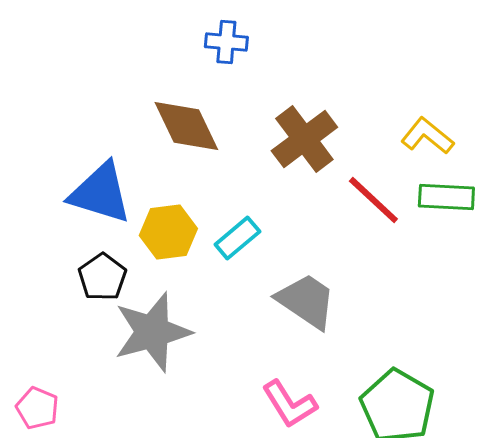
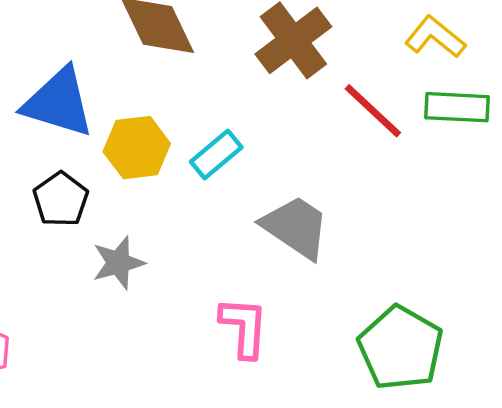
gray star: (152, 332) -> (118, 263), size x0.6
pink L-shape: (289, 404) -> (244, 327), moved, turned -144

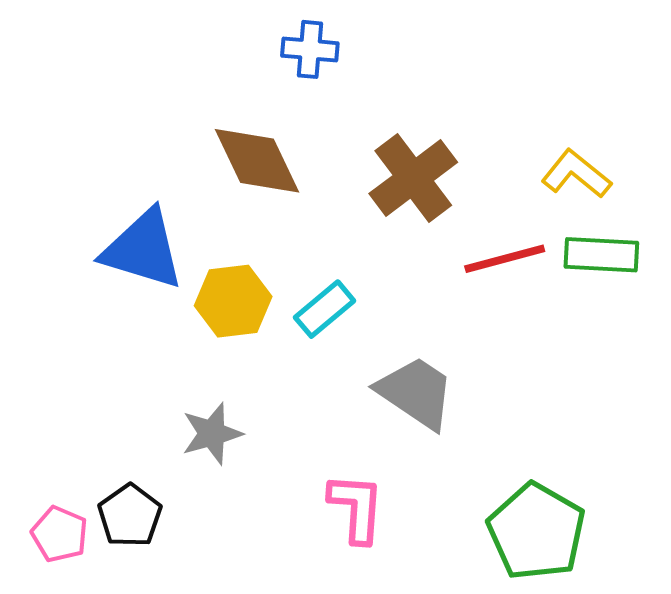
red line: (373, 111) -> (505, 259), turned -58
black pentagon: (61, 199) -> (130, 516), moved

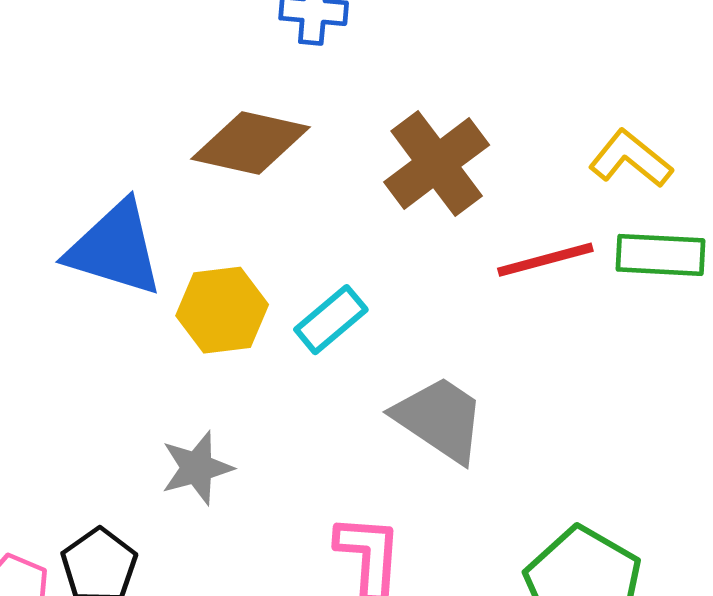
brown diamond: (257, 161) -> (250, 143), turned -52

